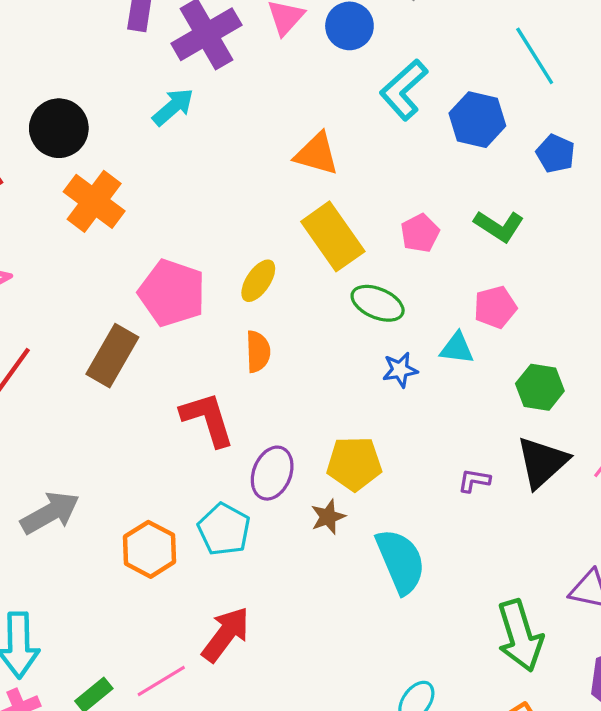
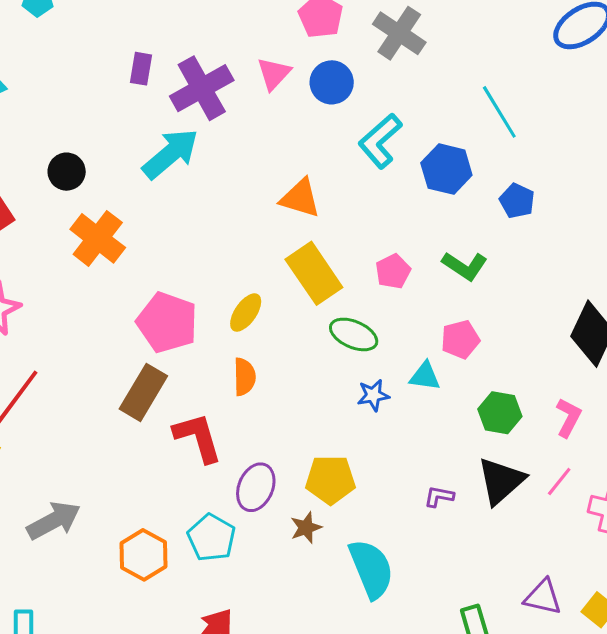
cyan arrow: (173, 107) -> (171, 154), size x1.5
black circle: (59, 128) -> (67, 172), size x0.7
brown rectangle: (112, 356) -> (143, 392), moved

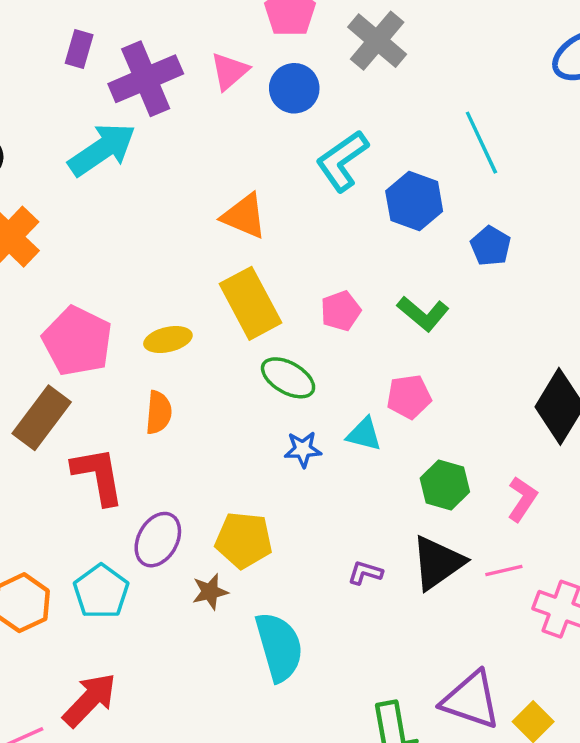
yellow ellipse: (246, 313) -> (168, 339), turned 36
pink line: (559, 481) -> (504, 571), turned 32
purple triangle: (543, 597) -> (471, 700), size x1.4

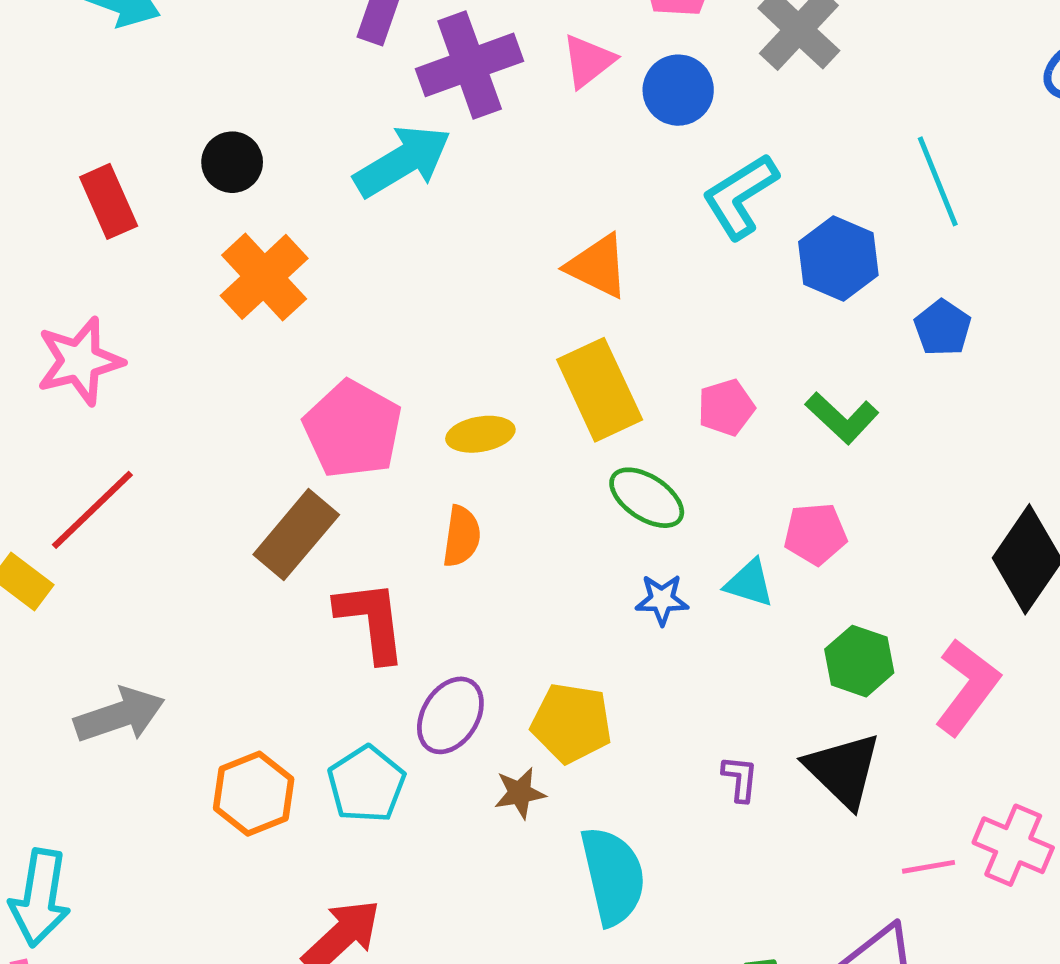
pink L-shape: (522, 499) -> (967, 687), size x1.5
black triangle: (438, 563) -> (843, 770), turned -44
pink line: (504, 571) -> (928, 867), moved
purple L-shape: (365, 573) -> (740, 779), turned 76

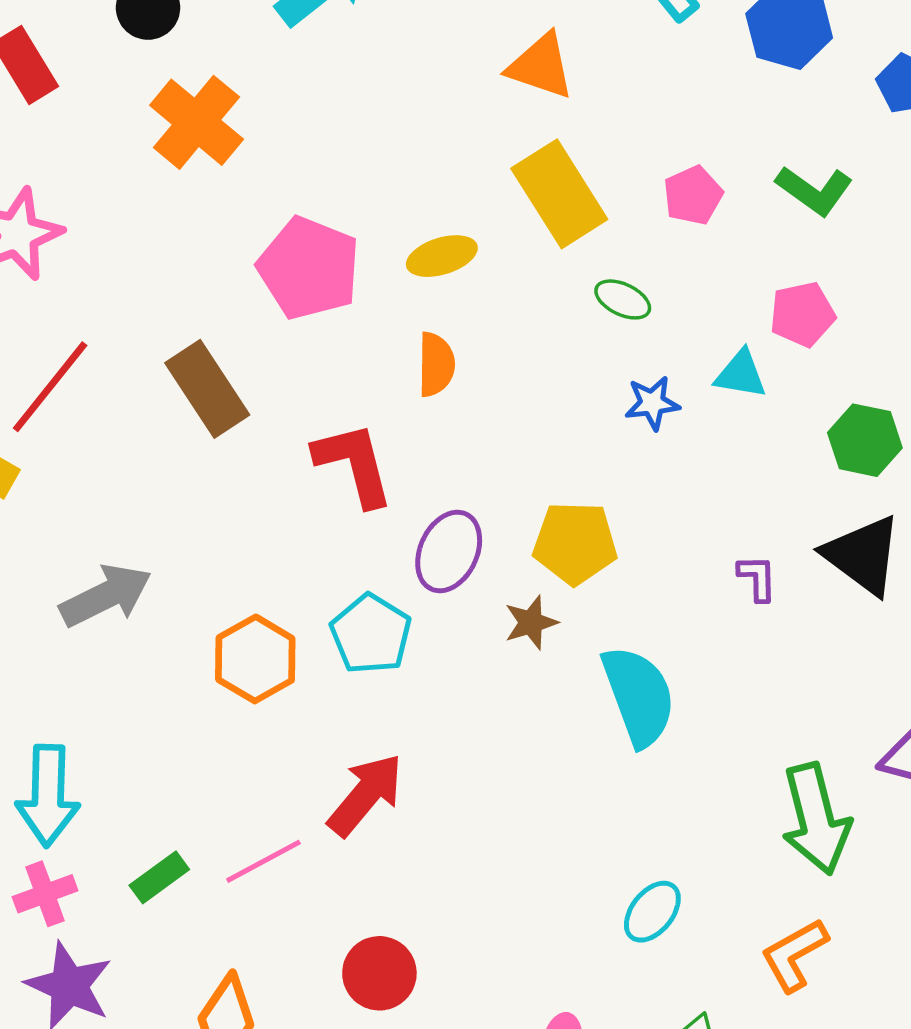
green ellipse: (647, 498) -> (623, 299), size x0.7
brown rectangle: (296, 535) -> (207, 389), moved, turned -66

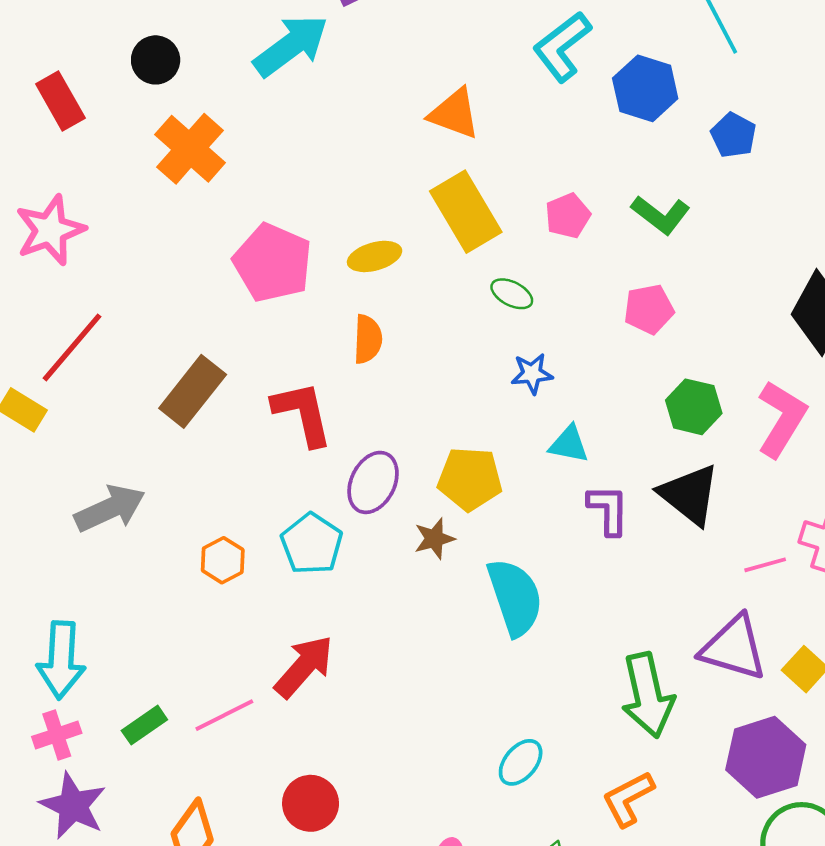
cyan triangle: (741, 374) -> (569, 444), moved
brown rectangle: (207, 389) -> (193, 391), moved, turned 70
purple L-shape: (757, 578) -> (608, 510), size x1.4
orange hexagon: (255, 659) -> (223, 560), size x0.7

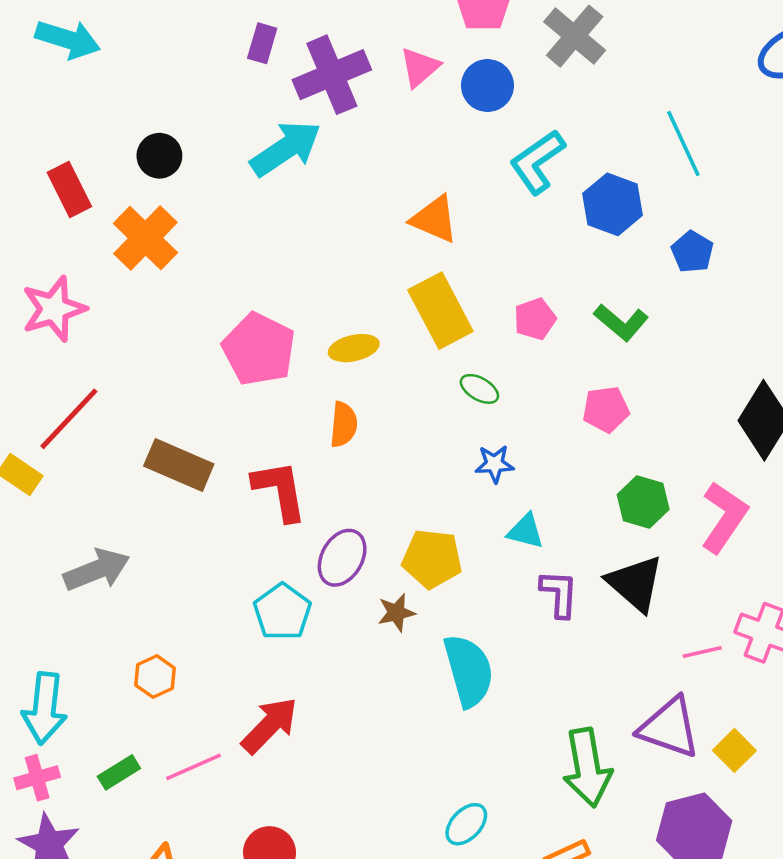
orange cross: (190, 149) -> (145, 238), moved
brown rectangle: (193, 391) -> (179, 465), turned 72
orange hexagon: (223, 560) -> (155, 677), moved

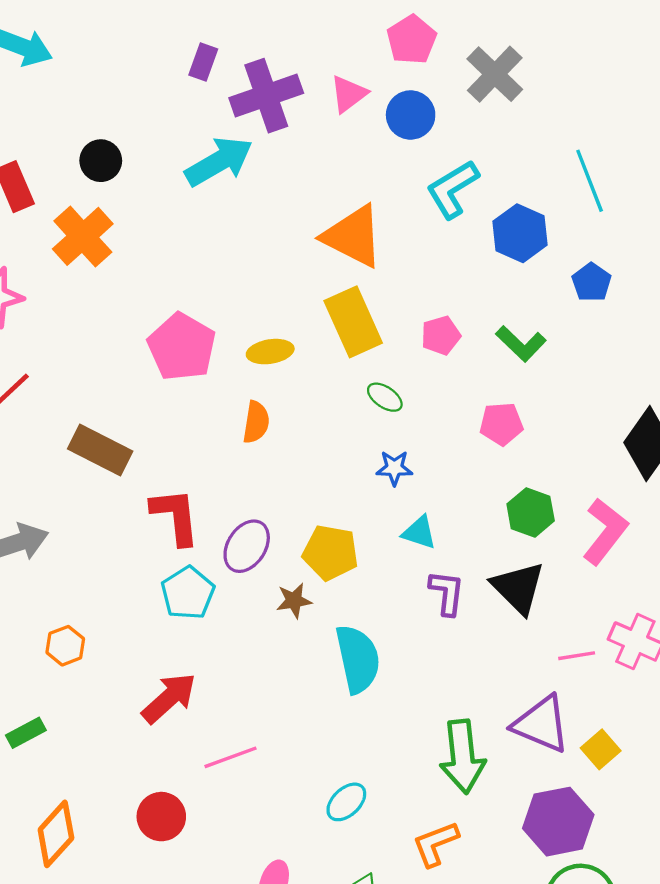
orange triangle: (434, 219) -> (353, 236), size x1.4
red L-shape: (280, 490) -> (175, 516), moved
pink line: (194, 767) -> (230, 757), moved

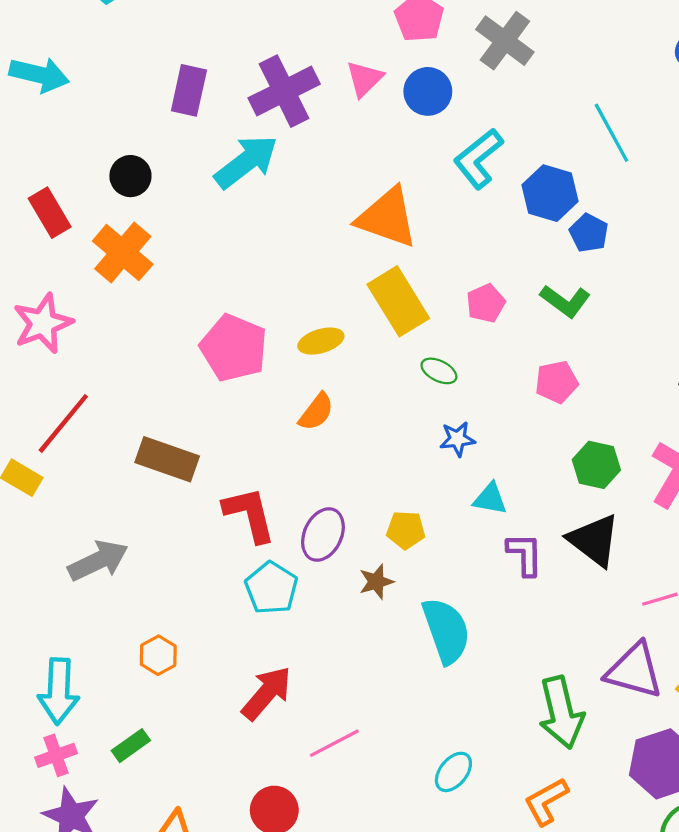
purple rectangle: (203, 62) -> (189, 90), moved, size x1.4
blue pentagon: (591, 282) -> (589, 233), moved
orange semicircle: (256, 422) -> (316, 412), turned 36
yellow pentagon: (330, 553) -> (406, 530), size x0.7

